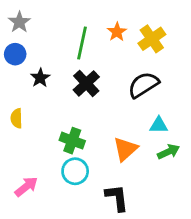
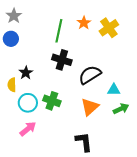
black star: (40, 78) -> (26, 73), moved
black cross: (86, 83) -> (62, 60), turned -30
black semicircle: (143, 85) -> (90, 75), moved
cyan circle: (75, 171) -> (28, 103), moved
pink arrow: (26, 187) -> (28, 129), moved

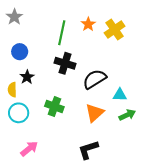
blue circle: (11, 39) -> (20, 52), moved
cyan circle: (28, 103) -> (19, 113), moved
pink arrow: (28, 129) -> (29, 149), moved
black L-shape: (84, 142) -> (88, 150), turned -100

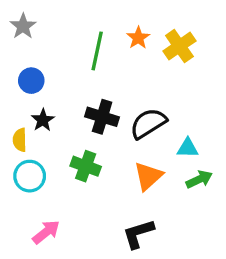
black cross: (65, 63) -> (102, 117), moved

